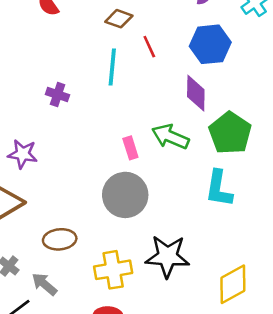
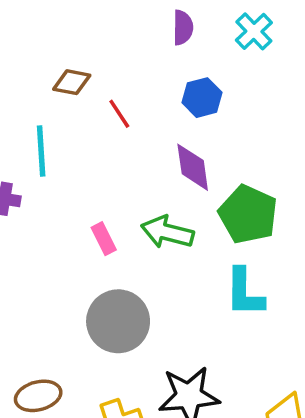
blue hexagon: (210, 44) -> (202, 98), size x0.7
cyan line: (112, 67) -> (41, 151), moved
pink rectangle: (130, 148) -> (104, 239), moved

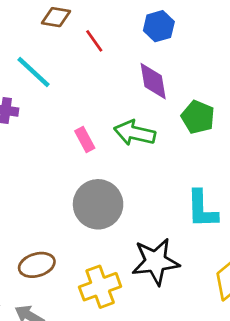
cyan line: (41, 151) -> (34, 72), turned -42
green pentagon: (248, 214) -> (198, 117), size x0.7
cyan L-shape: (244, 293) -> (202, 209), moved

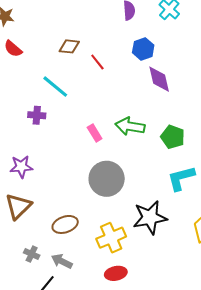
purple diamond: (153, 81) -> (159, 79), moved
green pentagon: (198, 117) -> (173, 137), moved
cyan L-shape: (202, 209) -> (181, 178), turned 80

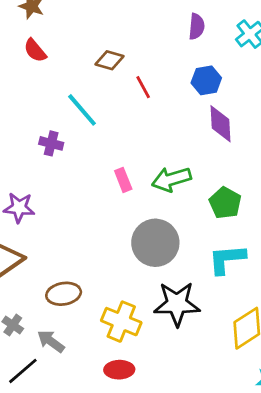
green arrow: (130, 126) -> (171, 179), turned -36
gray circle: (107, 179) -> (155, 243), moved
yellow cross: (111, 238) -> (121, 322), turned 36

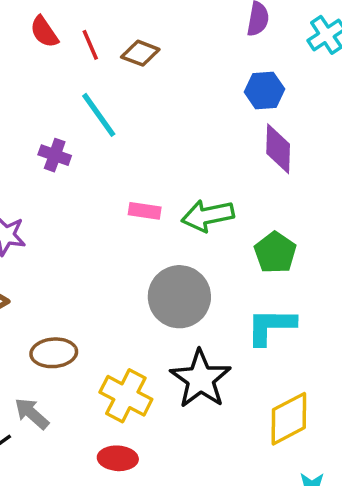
red line: (143, 87) -> (90, 45), moved
pink rectangle: (123, 180) -> (145, 211), turned -65
black star: (177, 304) -> (201, 379), turned 30

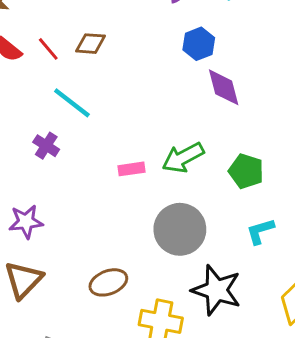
purple cross: (55, 155) -> (46, 146), turned 30
cyan L-shape: (271, 326) -> (260, 231), size x0.7
brown ellipse: (54, 353) -> (108, 282), moved

